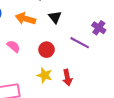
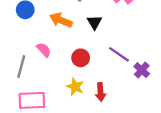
purple cross: (99, 28) -> (142, 70), moved

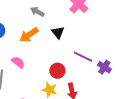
orange arrow: (61, 20) -> (29, 35), turned -48
red circle: (81, 58) -> (57, 71), moved

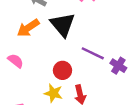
black triangle: (58, 32) -> (63, 25), size x1.6

